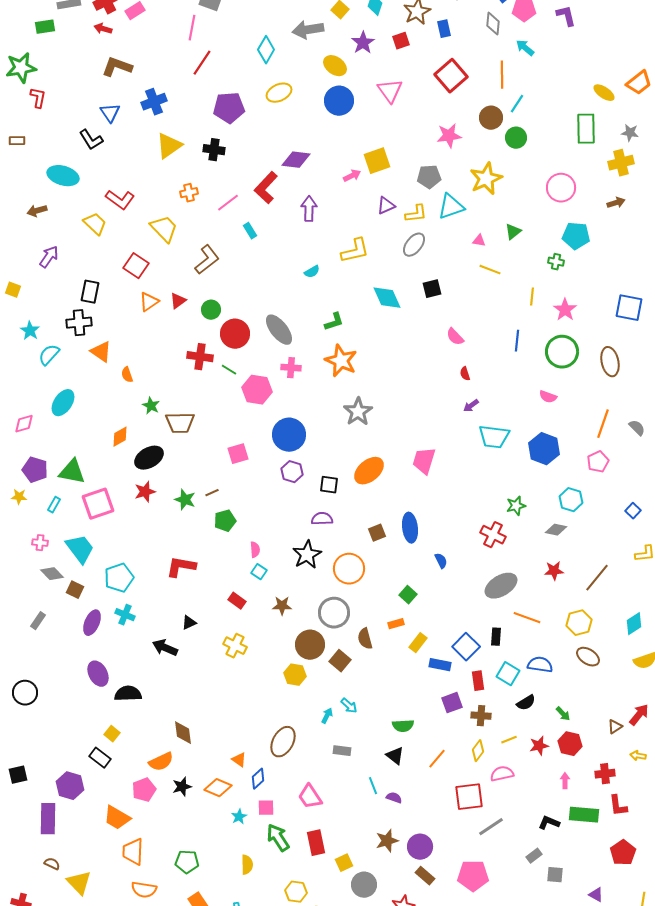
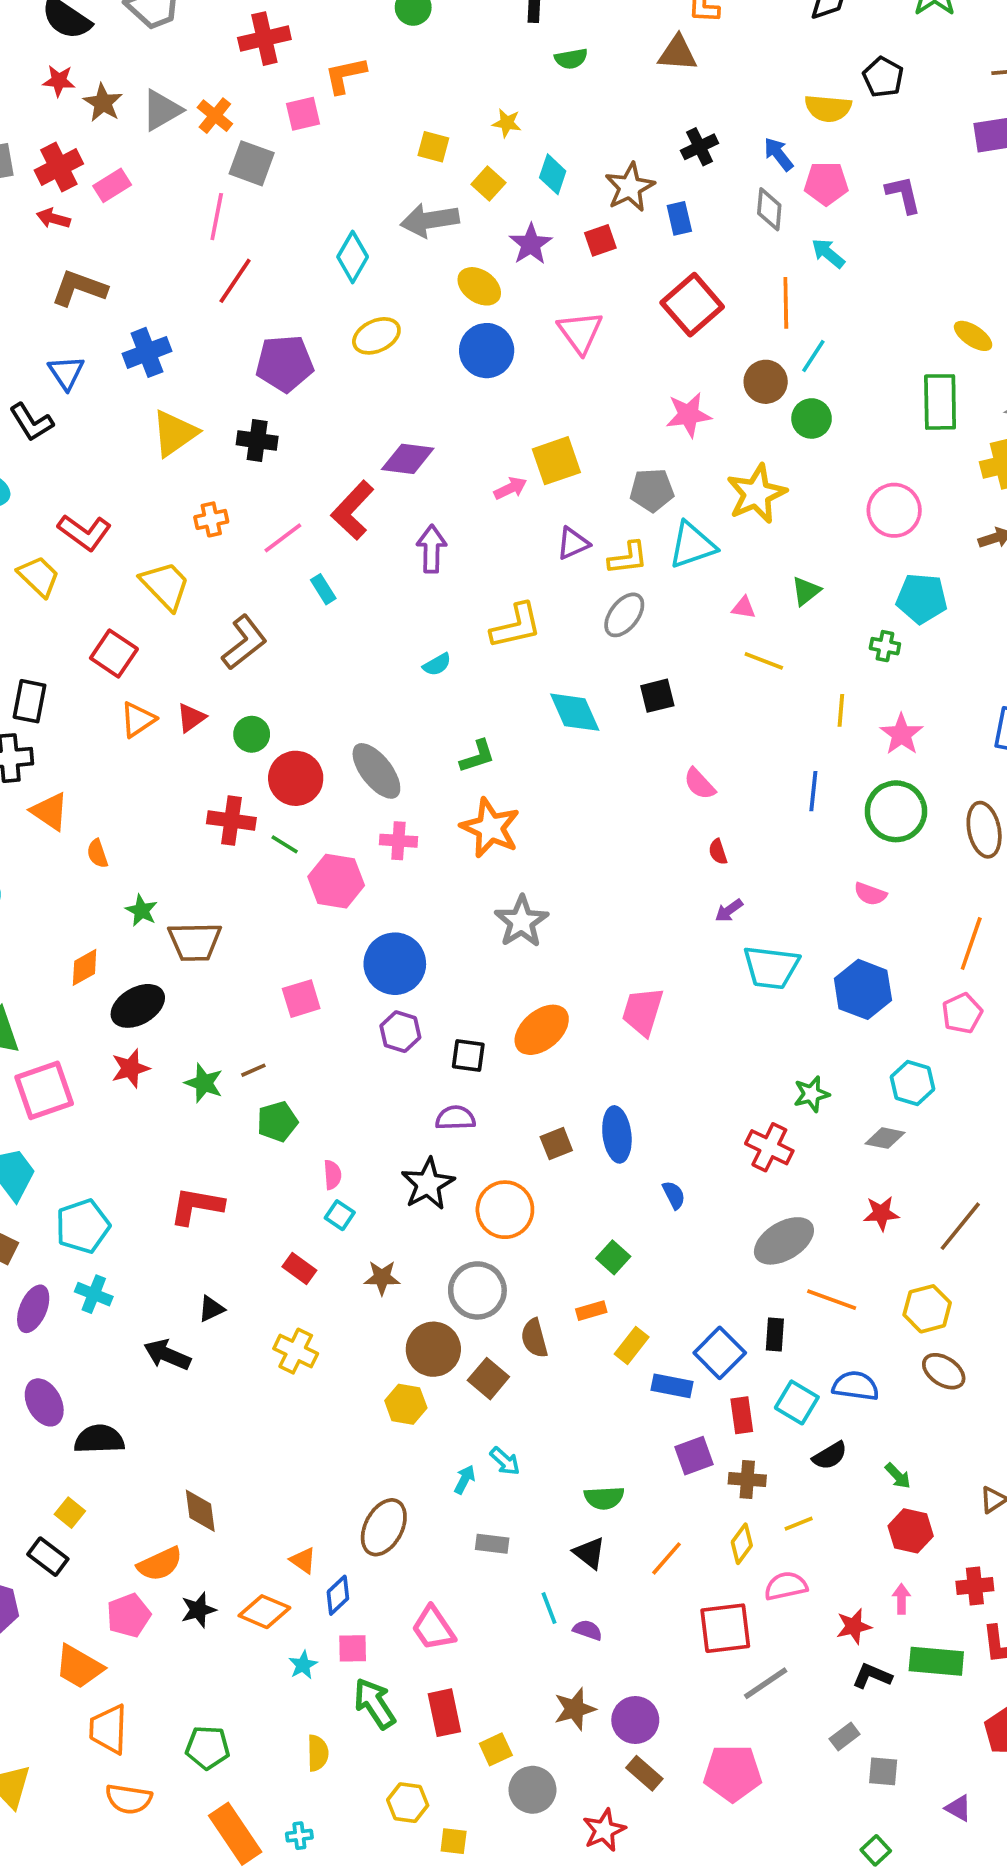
red star: (539, 746) -> (854, 1626), moved

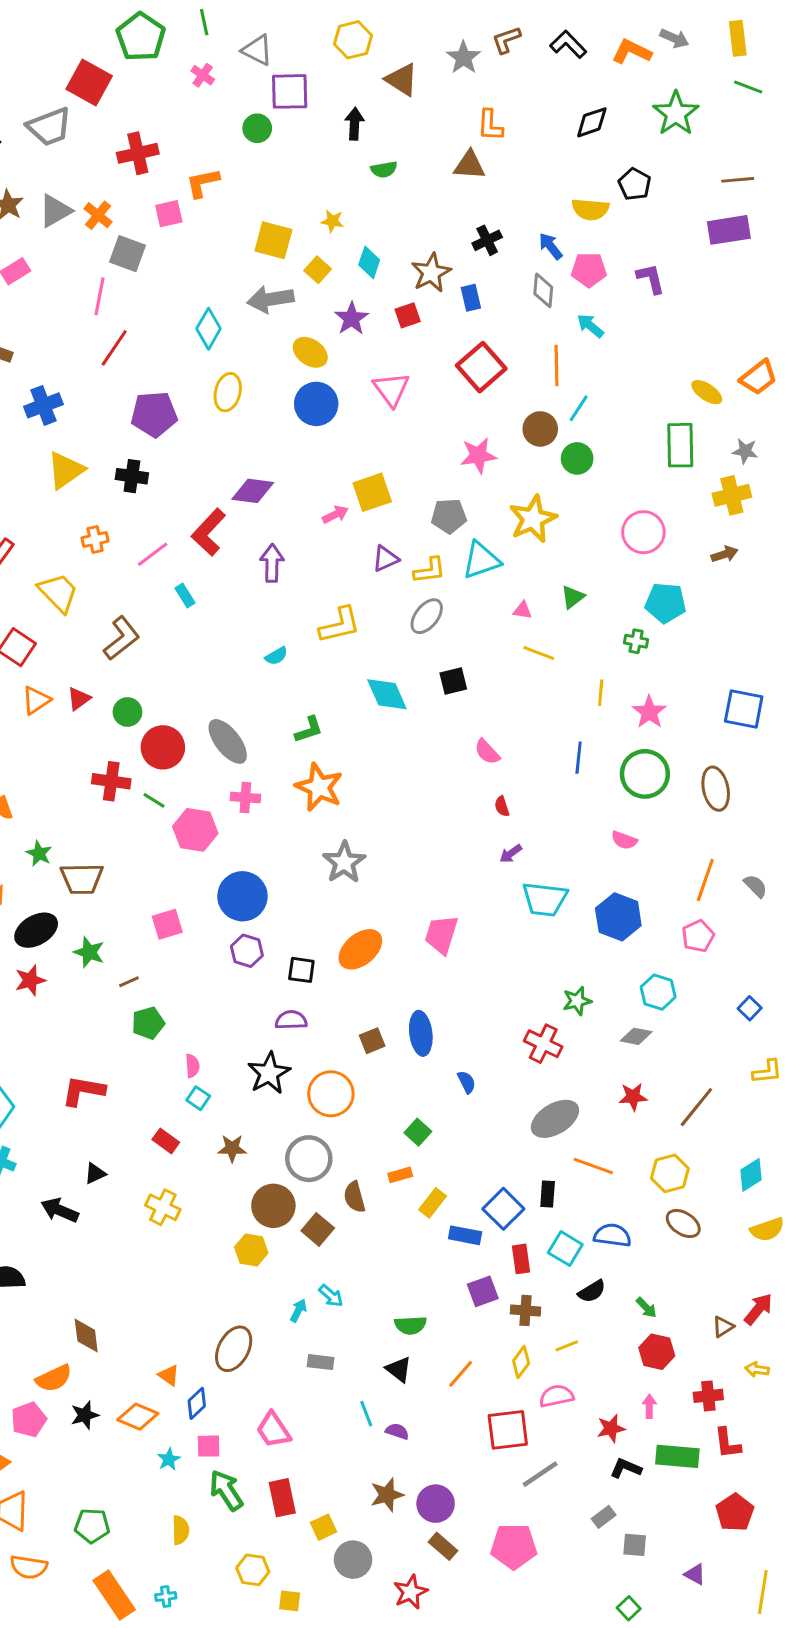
yellow square: (433, 147) -> (273, 240), size x1.5
yellow ellipse: (376, 336) -> (228, 392), turned -51
green star: (204, 1083) -> (89, 952), moved

